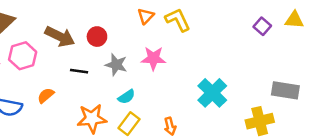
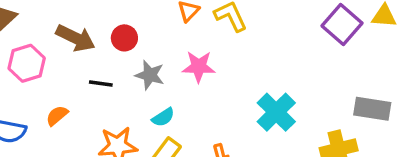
purple square: (262, 26) -> (342, 24), size x1.6

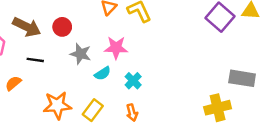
black line: (101, 83) -> (35, 60), moved
cyan cross: (276, 112) -> (133, 81), moved, size x0.6
cyan semicircle: (163, 117) -> (103, 73), moved

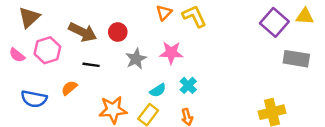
gray star: (81, 54) -> (136, 59), turned 30
cyan semicircle: (103, 73) -> (158, 90), moved
gray rectangle: (242, 78) -> (296, 59), moved

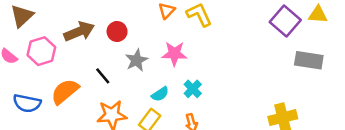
brown arrow: (83, 32) -> (79, 32), turned -48
black line: (91, 65) -> (103, 76), moved, turned 42
orange semicircle: (69, 88) -> (65, 92), size x1.6

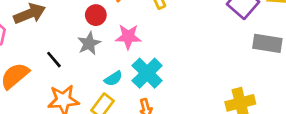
red circle: (117, 32) -> (96, 15), moved
cyan cross: (193, 89) -> (147, 73), size x1.6

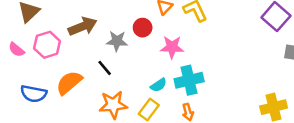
gray star: (89, 43) -> (117, 41), moved, turned 30
cyan cross: (147, 73) -> (189, 80), turned 32

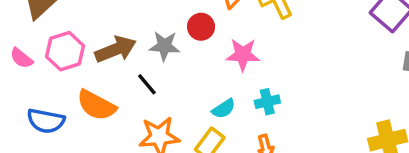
brown arrow: (83, 26) -> (116, 49), moved
cyan cross: (189, 80) -> (267, 102), size x0.6
orange semicircle: (69, 83) -> (96, 105), turned -112

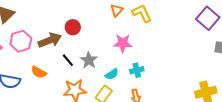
red circle: (201, 27) -> (73, 27), moved
gray star: (164, 46) -> (89, 60), moved, turned 30
orange semicircle: (96, 105) -> (39, 72), size x0.7

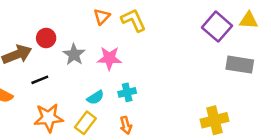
black line: (68, 60) -> (40, 80), turned -72
gray star: (89, 60) -> (74, 54), moved

